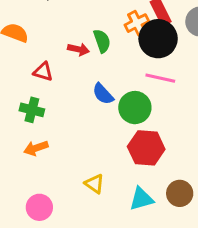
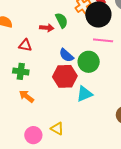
orange arrow: (36, 148) -> (26, 96), turned 63
red hexagon: (146, 148) -> (65, 76), moved
yellow triangle: (94, 184) -> (57, 129), moved
cyan triangle: (141, 199) -> (84, 94), moved

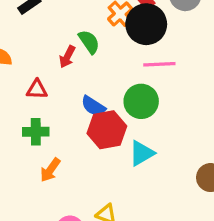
red arrow: (47, 28) -> (67, 57), turned 120
blue semicircle: (66, 55) -> (93, 106), moved
orange arrow: (26, 96) -> (50, 170), turned -84

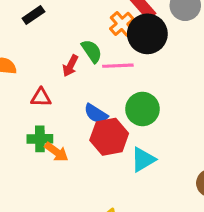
pink line: (159, 64) -> (118, 66), moved
orange arrow: (50, 170) -> (56, 152), moved, turned -90

